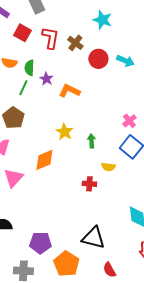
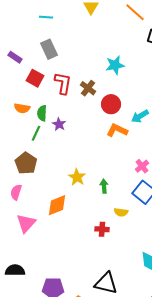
cyan star: (102, 20) -> (115, 65), turned -30
cyan arrow: (125, 61) -> (140, 116), moved, turned 126
orange L-shape: (69, 91) -> (117, 130), moved

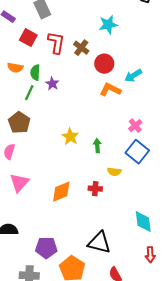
orange diamond: (57, 205) -> (61, 192), moved

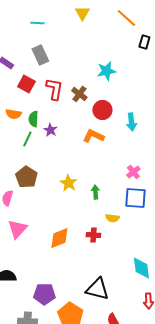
cyan arrow: (133, 76) -> (131, 122), turned -66
orange L-shape: (110, 90) -> (93, 136), moved
brown pentagon: (19, 123) -> (26, 177), moved
blue square: (137, 152) -> (135, 198), turned -35

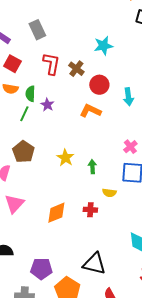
red square: (26, 84) -> (12, 64), moved

